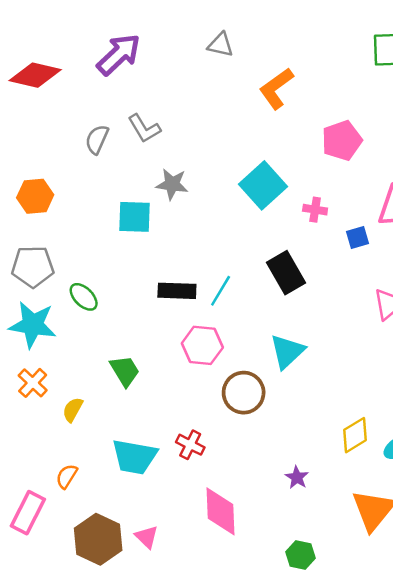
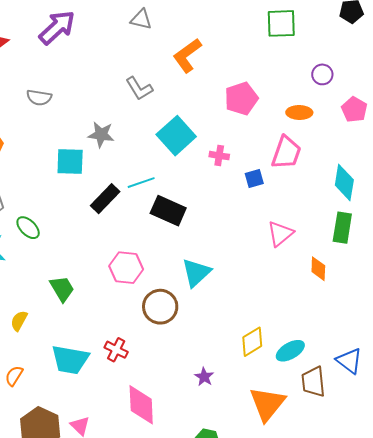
gray L-shape: (144, 128) -> (139, 88), moved
gray semicircle: (97, 139) -> (39, 97), turned -105
black rectangle: (286, 273) -> (168, 211), moved, turned -36
black rectangle: (177, 291) -> (105, 199), moved, turned -48
cyan line: (221, 291) -> (141, 183), moved, turned 40

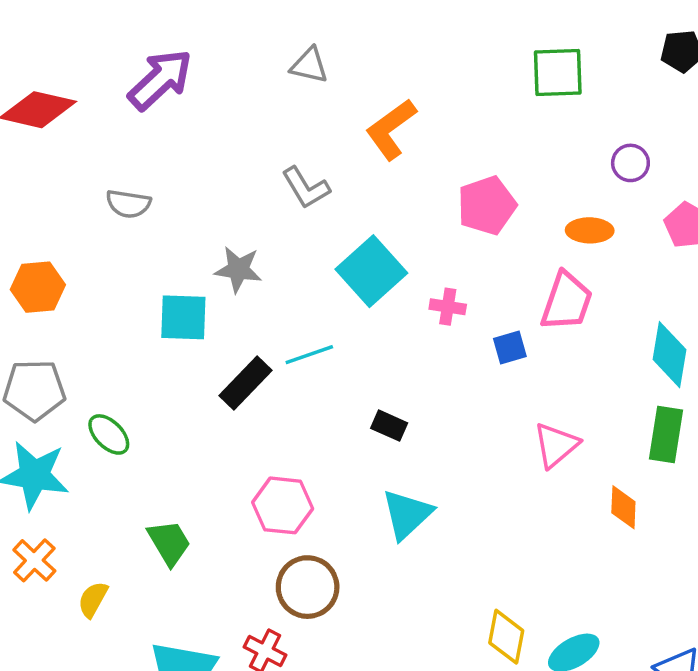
black rectangle: (168, 211) -> (389, 426), moved, size x0.6
brown circle: (160, 307) -> (308, 587), moved
yellow diamond: (252, 342) -> (506, 637), turned -48

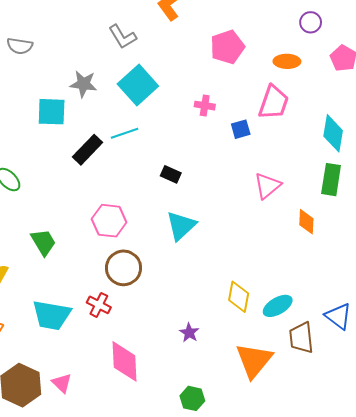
cyan square: (371, 271) -> (138, 85), moved

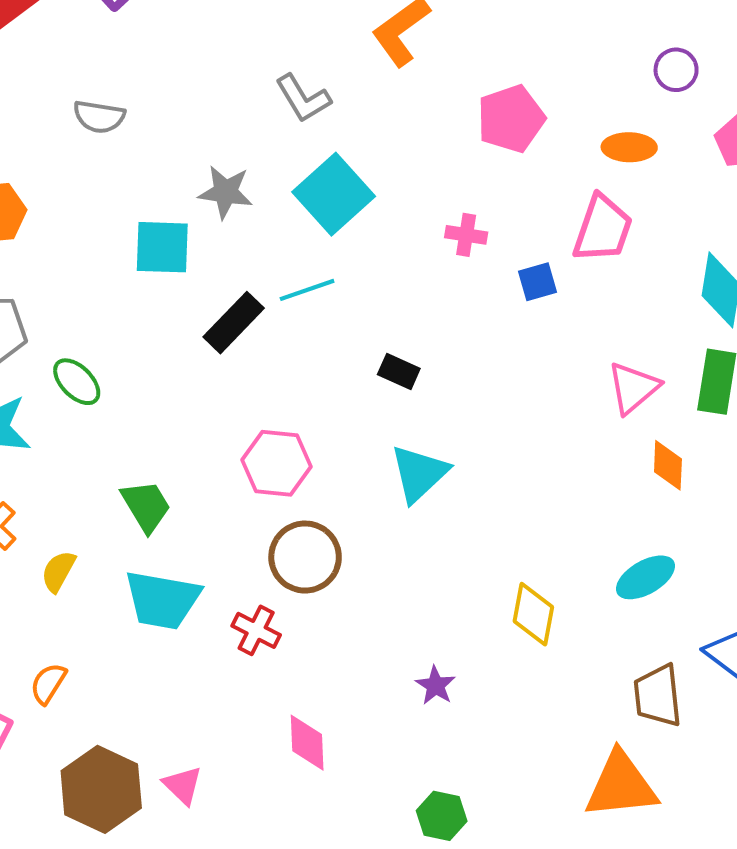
pink triangle: (267, 186) -> (633, 388), moved
cyan ellipse: (278, 306) -> (645, 577), moved
cyan trapezoid: (52, 315) -> (162, 600), moved
orange triangle: (254, 360) -> (621, 785), moved, turned 45
pink diamond: (125, 361) -> (307, 743), size x0.7

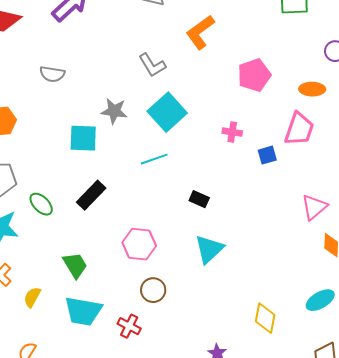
black rectangle: (234, 323) -> (91, 195), moved
brown circle: (305, 557) -> (153, 290), size x0.7

